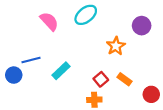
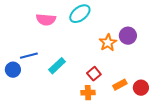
pink semicircle: (49, 21) -> (46, 20), turned 138
purple circle: (142, 26) -> (128, 36), moved
orange rectangle: (124, 79) -> (120, 85), moved, turned -64

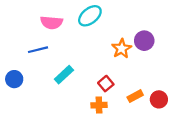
blue line: (29, 56) -> (38, 50), moved

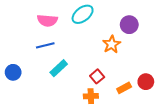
purple circle: (144, 41) -> (129, 25), moved
blue line: (38, 50) -> (45, 45), moved
red circle: (159, 99) -> (146, 82), moved

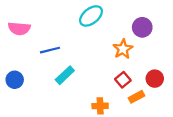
pink semicircle: (47, 20) -> (19, 28), moved
red square: (97, 76) -> (123, 80), moved
red circle: (146, 82) -> (155, 79), moved

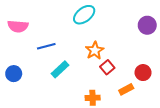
purple circle: (142, 27) -> (147, 25), moved
orange star: (123, 49) -> (95, 50), moved
red square: (123, 80) -> (107, 67), moved

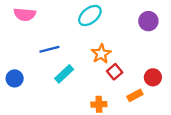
purple circle: (147, 25) -> (148, 21), moved
pink semicircle: (18, 26) -> (25, 14), moved

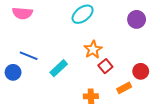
blue line: (49, 49) -> (29, 56), moved, turned 36

